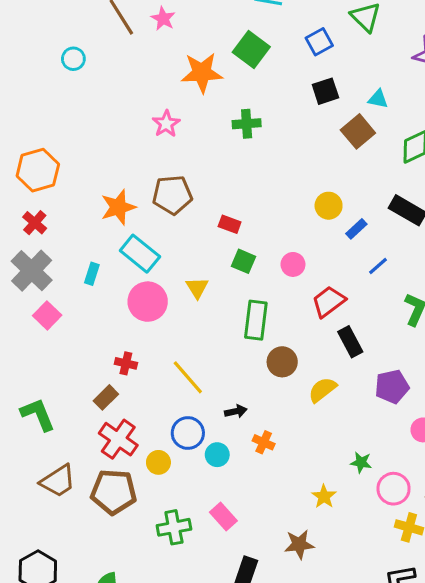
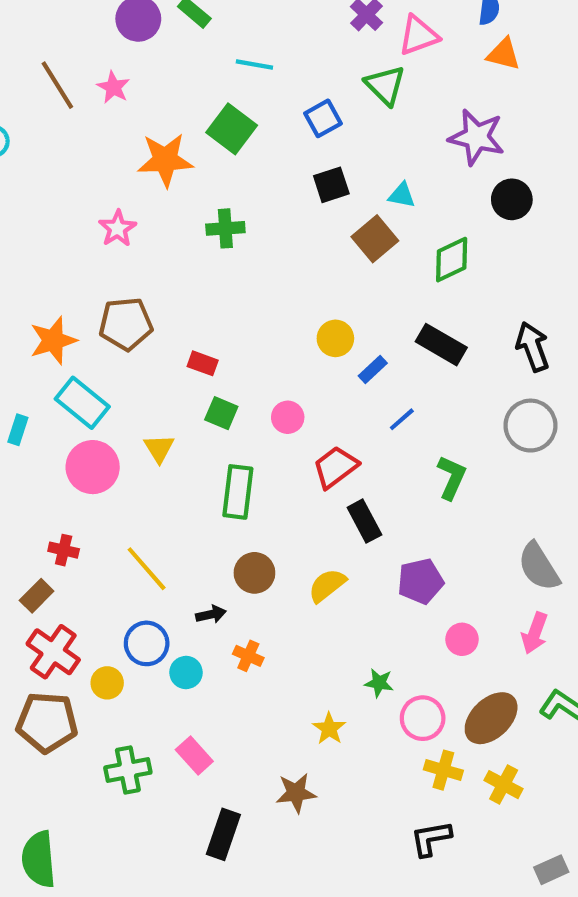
brown circle: (282, 362) -> (254, 573), moved

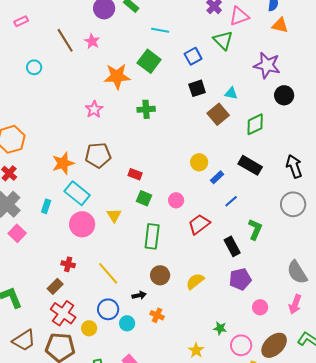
black rectangle: (364, 521) -> (232, 246), moved

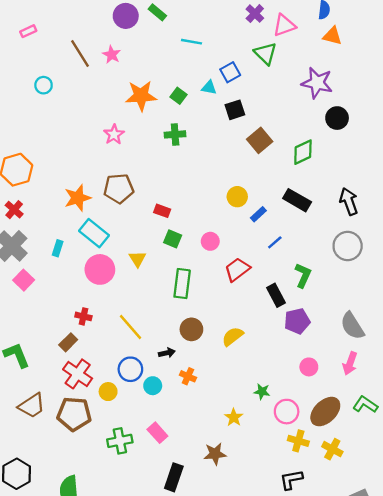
green square: (149, 61) -> (179, 96), moved, size x0.6
cyan triangle: (231, 93) -> (209, 88), moved
purple pentagon: (240, 279) -> (297, 321), moved

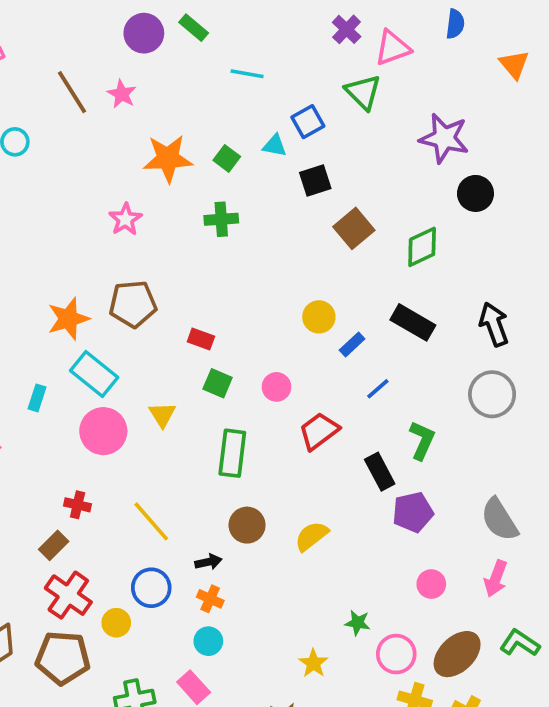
orange triangle: (332, 36) -> (514, 64), moved, turned 36
orange cross: (188, 376) -> (210, 599), moved
cyan circle: (153, 386) -> (208, 641), moved

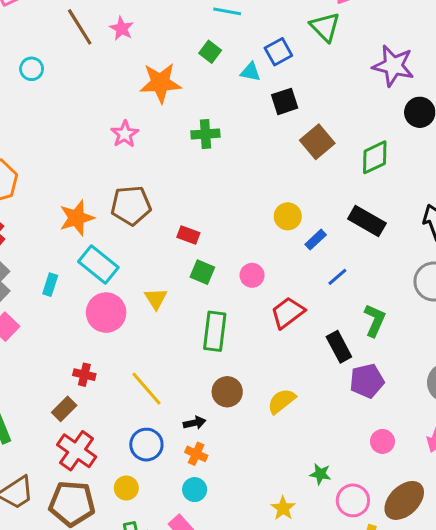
green square: (227, 158) -> (210, 52), moved
yellow circle: (116, 623) -> (126, 488), moved

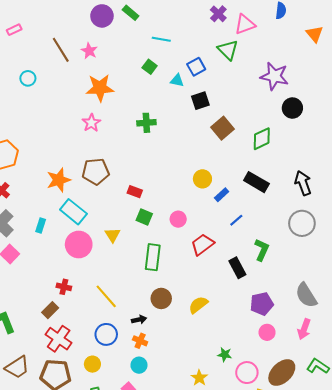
orange star: (160, 83) -> (100, 88), moved
purple pentagon: (367, 381) -> (262, 304), moved

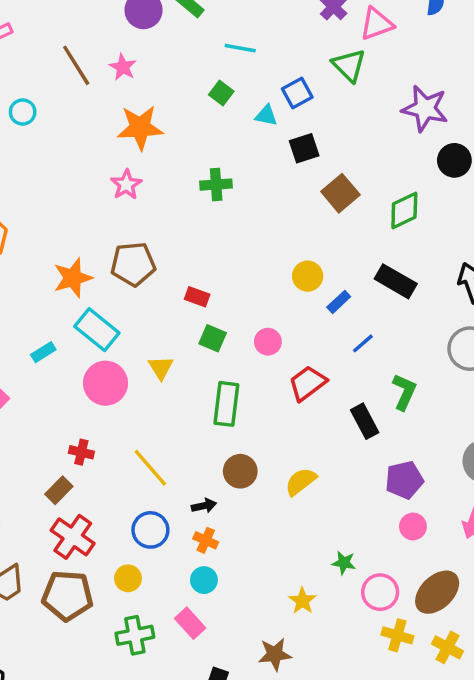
cyan rectangle: (41, 225) -> (43, 352), turned 40

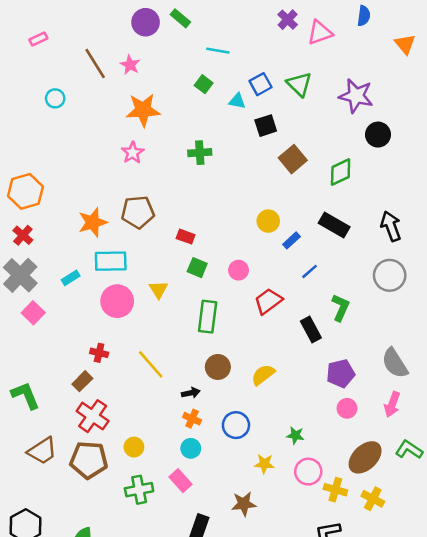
green triangle: (349, 65) -> (299, 84), moved
cyan rectangle: (97, 330) -> (111, 261), turned -40
blue circle: (150, 530) -> (236, 425), moved
pink circle: (380, 592) -> (308, 472), moved
yellow star: (302, 601) -> (264, 464), turned -30

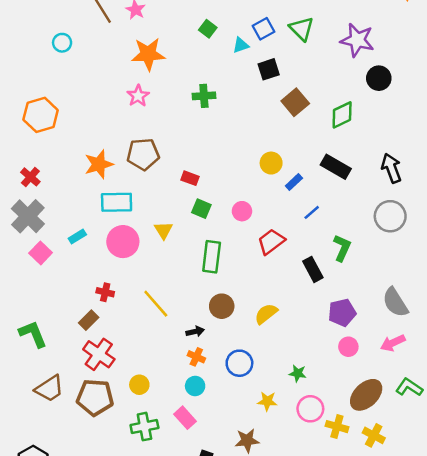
cyan triangle: (237, 101) -> (241, 45), turned -30
orange hexagon: (25, 191) -> (41, 115), moved
cyan rectangle: (71, 278) -> (77, 237), moved
pink arrow: (392, 404) -> (393, 343), turned 45

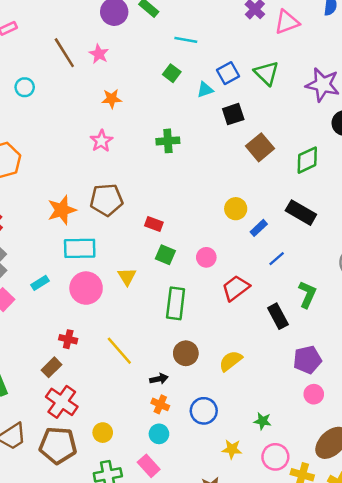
orange star: (148, 54) -> (112, 99), size x0.6

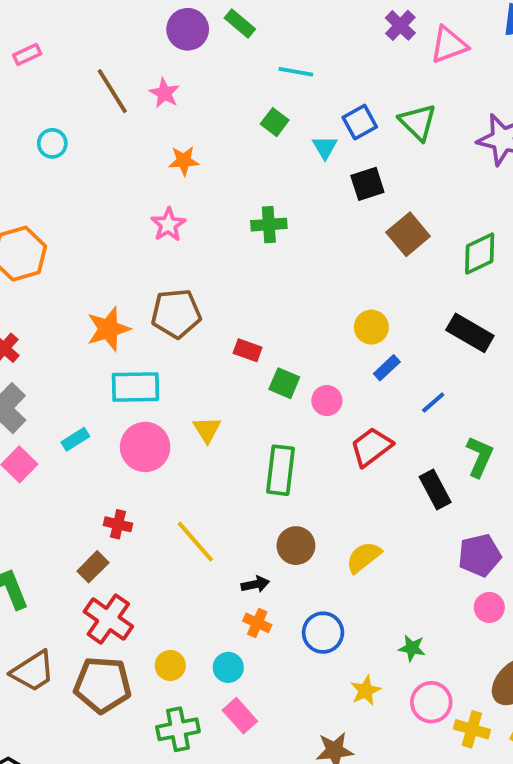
cyan triangle: (205, 90) -> (325, 147), turned -42
blue rectangle: (259, 228) -> (387, 368), moved
green square: (165, 255) -> (284, 383), moved
cyan circle: (159, 434) -> (228, 667), moved
yellow star: (232, 449) -> (366, 691), turned -30

